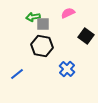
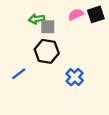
black square: (86, 36) -> (96, 14), moved, turned 35
blue line: (17, 74) -> (19, 74), moved

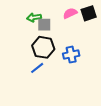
blue line: (19, 74) -> (37, 68), moved
blue cross: (75, 77) -> (71, 55), moved, turned 35

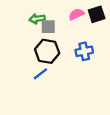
blue cross: (71, 55) -> (84, 51), moved

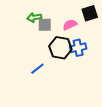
pink semicircle: (76, 14) -> (70, 25), moved
black hexagon: (47, 51) -> (60, 48), moved

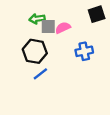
pink semicircle: (70, 25) -> (63, 28), moved
black hexagon: (60, 48) -> (35, 51), moved

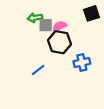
black hexagon: (35, 51) -> (59, 42), moved
blue cross: (84, 51) -> (82, 62), moved

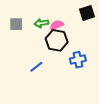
green arrow: (35, 18) -> (41, 23), moved
gray square: (46, 25) -> (16, 24), moved

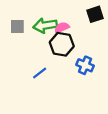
green arrow: (41, 23) -> (45, 25), size x1.5
blue cross: (78, 60) -> (85, 65), turned 35

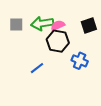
black square: (95, 14) -> (89, 26), moved

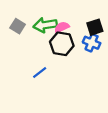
gray square: (16, 24) -> (18, 26), turned 32
blue cross: (80, 61) -> (92, 43), moved

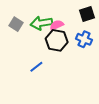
black square: (95, 27) -> (87, 14), moved

